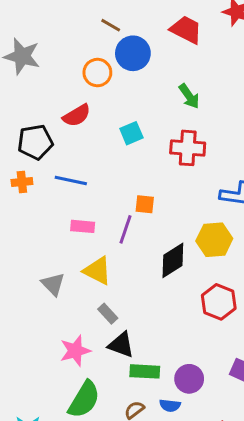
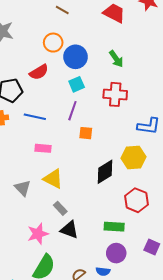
blue circle: (133, 53) -> (76, 57), moved
purple line: (126, 229) -> (72, 111), moved
green rectangle: (145, 371) -> (114, 227), moved

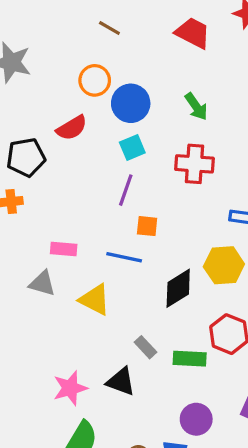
blue line: (35, 117) -> (124, 257), moved
pink rectangle: (43, 148) -> (64, 249), moved
gray triangle: (23, 188) -> (42, 283), moved, turned -30
gray rectangle: (60, 208) -> (145, 347), moved
green rectangle: (114, 227) -> (190, 359), moved

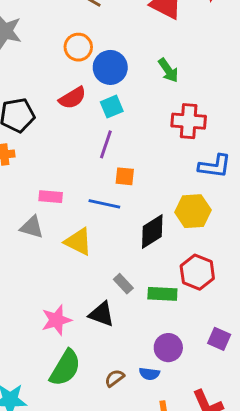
red semicircle: (72, 128) -> (72, 98), moved
red cross: (195, 164) -> (189, 121), moved

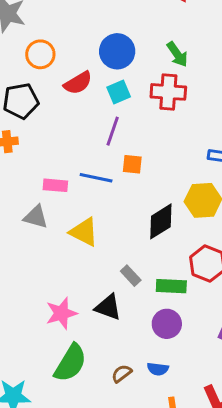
orange circle: (78, 47) -> (40, 54), moved
red cross: (189, 121) -> (168, 92), moved
blue line: (104, 204) -> (96, 178), moved
purple circle: (168, 348) -> (167, 324), moved

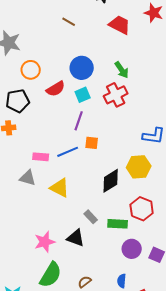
red cross: (168, 92) -> (116, 95), turned -30
blue line: (96, 178) -> (68, 152), turned -35
purple circle: (167, 324) -> (132, 249), moved
blue semicircle: (158, 369) -> (122, 281), moved, turned 88

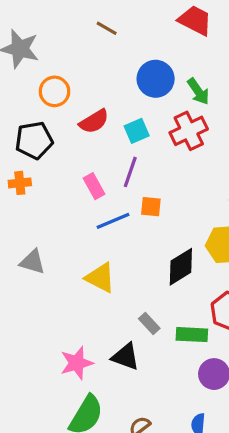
brown line: (69, 22) -> (107, 28), moved
blue circle: (82, 68) -> (156, 79), moved
pink rectangle: (41, 157) -> (94, 186), moved, turned 56
gray triangle: (28, 178) -> (32, 262), moved

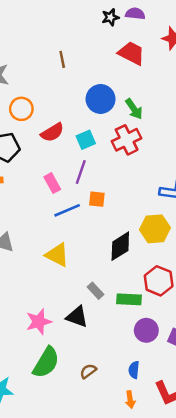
brown line: (107, 28) -> (62, 59), turned 49

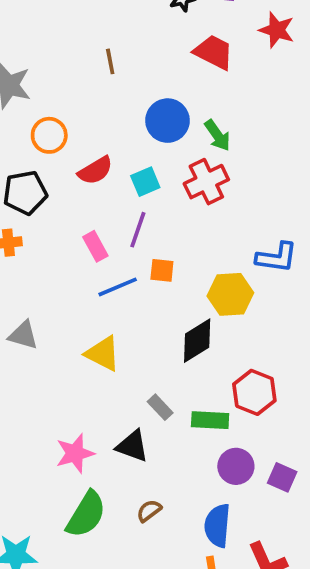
yellow hexagon: (155, 229) -> (230, 294), moved
blue semicircle: (134, 370) -> (217, 525), size x1.6
brown semicircle: (88, 371) -> (149, 511), moved

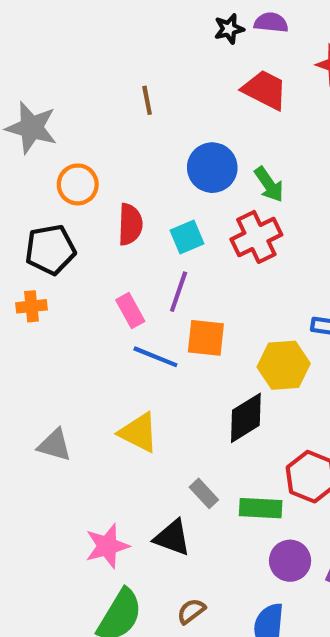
red semicircle: (95, 170) -> (130, 224), turned -57
orange square: (162, 270) -> (206, 338), size x1.4
blue line: (118, 287) -> (155, 357), turned 45
gray triangle: (23, 335) -> (55, 445), moved

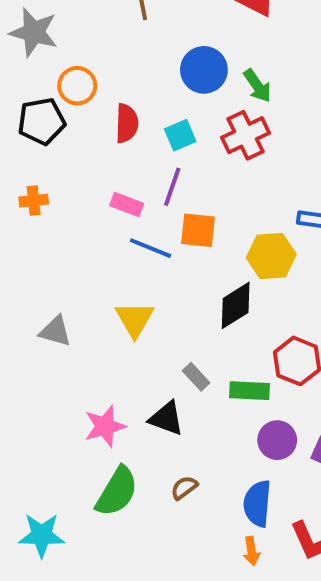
black pentagon: (50, 250) -> (42, 121), moved
pink rectangle: (130, 311) -> (127, 205), turned -40
yellow triangle: (139, 432) -> (135, 319), turned 33

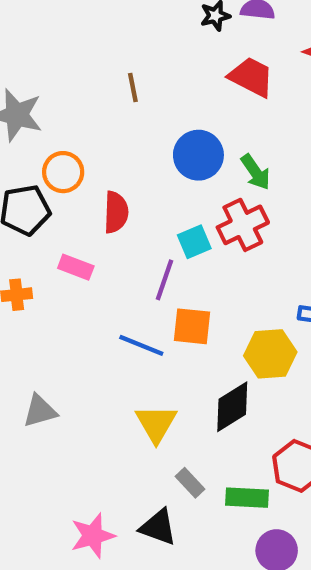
cyan square: (180, 135) -> (194, 242), moved
pink rectangle: (127, 205) -> (76, 267), moved
yellow triangle: (135, 319) -> (156, 424), moved
gray triangle: (55, 331) -> (40, 411), moved, turned -32

